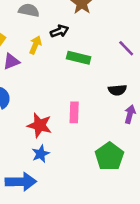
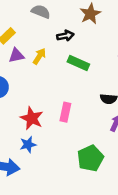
yellow arrow: (35, 45) -> (39, 56), moved

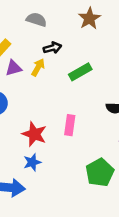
black arrow: (65, 36) -> (52, 48), moved
green rectangle: (78, 63) -> (80, 72), turned -50

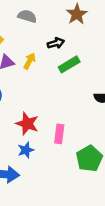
black arrow: (52, 48) -> (56, 43), moved
pink rectangle: (70, 125) -> (59, 134), moved

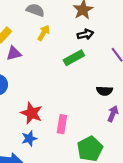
black arrow: (56, 43) -> (85, 34), moved
yellow arrow: (30, 61) -> (44, 33), moved

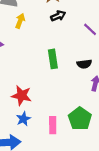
green rectangle: (74, 58) -> (53, 59), moved, turned -60
pink rectangle: (62, 124) -> (53, 125), moved

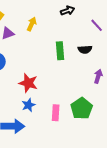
yellow arrow: (20, 21) -> (32, 24), moved
black semicircle: (84, 64) -> (85, 49), moved

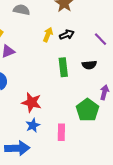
black arrow: (68, 11) -> (67, 35), moved
yellow arrow: (32, 24) -> (48, 35), moved
green pentagon: (82, 108) -> (87, 110), moved

